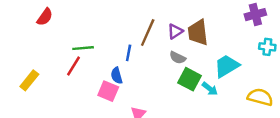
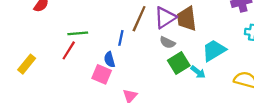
purple triangle: (175, 31) -> (165, 18), size x1.5
green square: (190, 79) -> (179, 63), turned 30

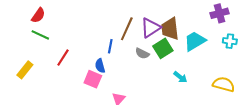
green line: (78, 33) -> (40, 35), moved, turned 30
gray semicircle: (167, 43) -> (142, 53), moved
cyan trapezoid: (214, 50) -> (195, 41), moved
green square: (179, 63) -> (163, 48), moved

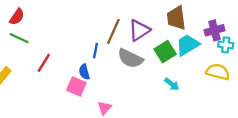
purple cross: (219, 13) -> (214, 30), moved
brown trapezoid: (170, 29) -> (176, 18), moved
green square: (163, 48) -> (165, 52), moved
gray semicircle: (142, 53) -> (130, 58), size x1.6
yellow semicircle: (224, 84) -> (218, 72), moved

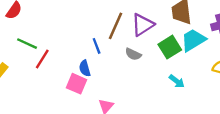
green line: (19, 38) -> (27, 44), moved
blue line: (95, 51) -> (97, 46), turned -32
gray semicircle: (130, 58) -> (133, 54), size x0.6

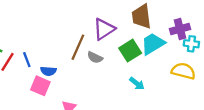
brown line: (115, 26) -> (78, 47), moved
blue line: (97, 46) -> (27, 60), moved
blue semicircle: (85, 68) -> (48, 71), turned -70

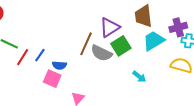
green square: (130, 51) -> (121, 46), moved
gray semicircle: (95, 57) -> (101, 53), size x1.5
blue line: (27, 60) -> (40, 55), turned 56

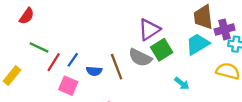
brown trapezoid: (143, 16) -> (203, 17), moved
brown line: (86, 44) -> (117, 67), moved, turned -45
pink square: (52, 79) -> (68, 86), moved

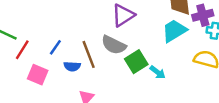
green square: (162, 50) -> (136, 62), moved
blue line: (73, 60) -> (55, 47), moved
blue semicircle: (94, 71) -> (72, 66), moved

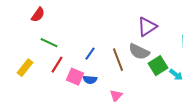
red line: (22, 50) -> (57, 65), moved
blue semicircle: (72, 66) -> (90, 80), moved

